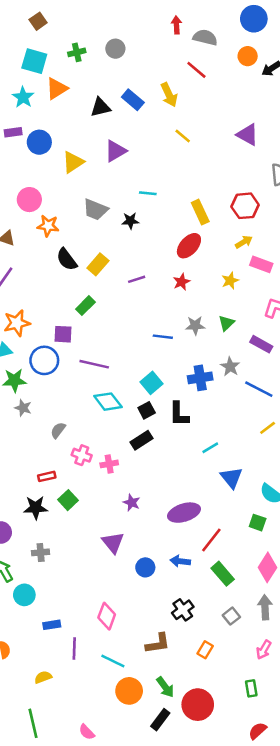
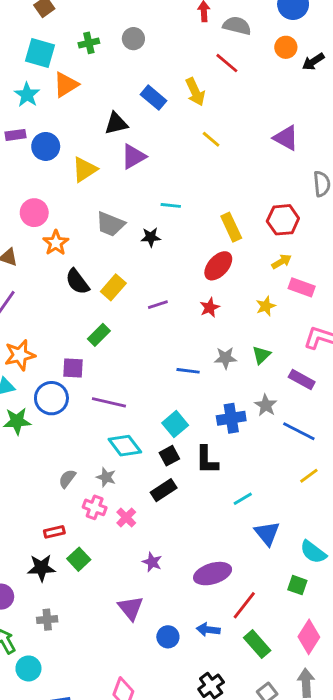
black triangle: (100, 107) -> (116, 123), moved
orange star: (48, 226) -> (56, 243), turned 30
gray star: (23, 408) -> (106, 477), moved
pink cross: (109, 464) -> (126, 517), turned -35

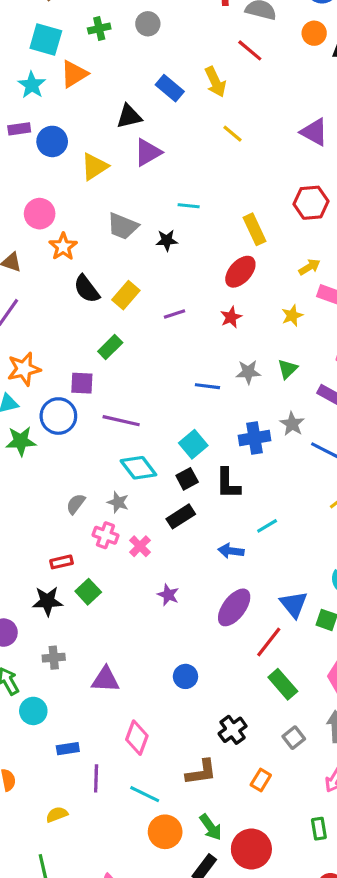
red hexagon: (283, 220) -> (311, 203), moved
blue triangle: (267, 533) -> (294, 604), moved
purple ellipse: (213, 574) -> (234, 607), turned -36
purple triangle: (131, 608) -> (105, 680), moved, turned -48
blue arrow: (208, 630) -> (231, 551), moved

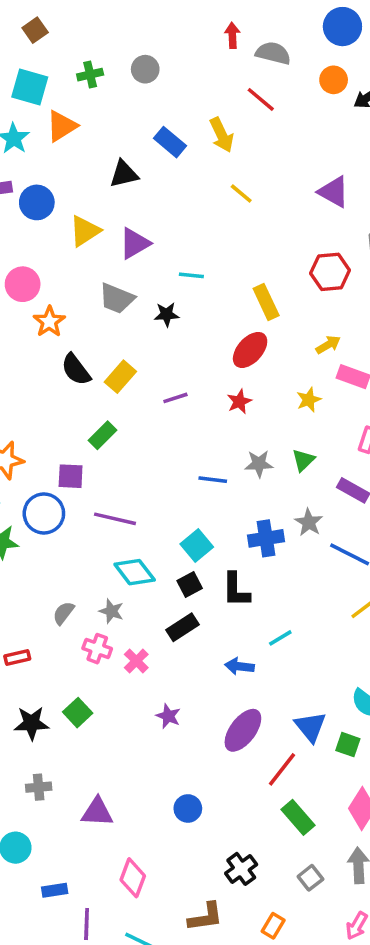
purple triangle: (148, 152) -> (135, 243), moved
red rectangle: (62, 562) -> (17, 657), moved

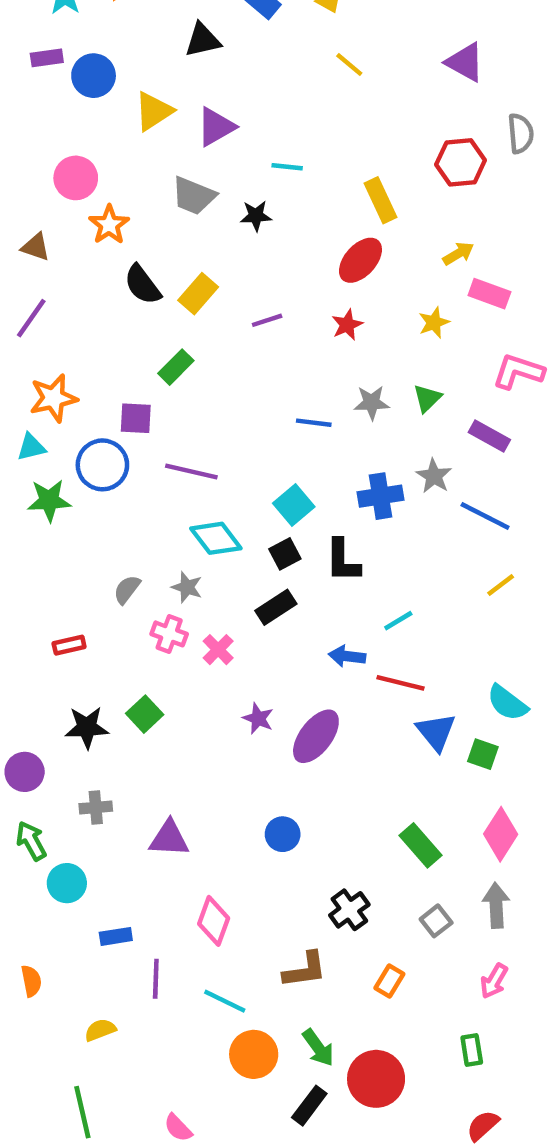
purple ellipse: (243, 730) -> (316, 736), moved
red line: (282, 769) -> (401, 683), moved, turned 66

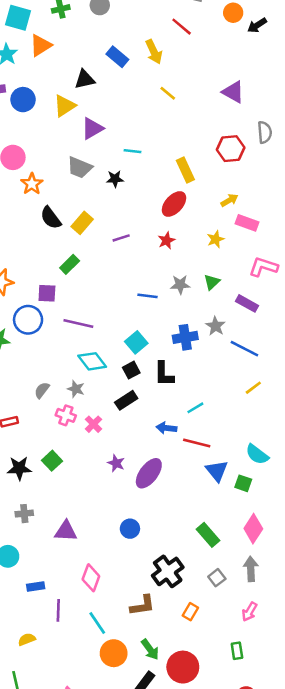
yellow triangle: (154, 111) -> (65, 106), moved
black cross: (349, 910) -> (168, 571), size x1.4
cyan line: (225, 1001) -> (97, 623), turned 30

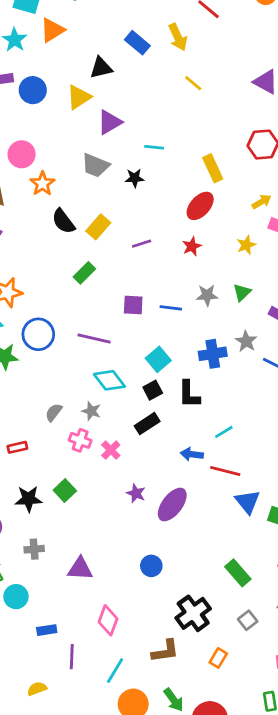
purple square: (47, 293) -> (133, 305), moved
cyan line: (97, 623) -> (115, 671), turned 65

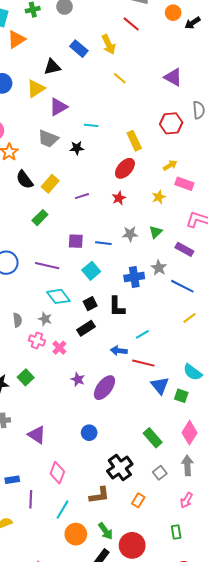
cyan square: (158, 359) -> (91, 271), moved
gray semicircle: (54, 412) -> (17, 320), turned 136
purple triangle: (80, 569) -> (37, 435), turned 30

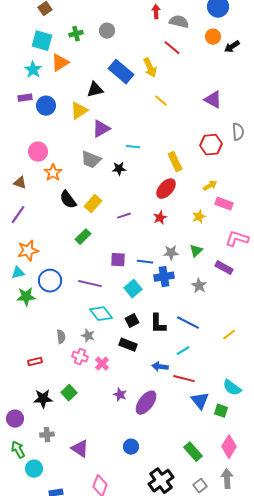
blue rectangle: (79, 49) -> (121, 72), size x1.4
blue cross: (134, 277) -> (164, 277), moved
blue line: (182, 286) -> (188, 323), moved
black rectangle: (86, 328) -> (128, 345), turned 54

